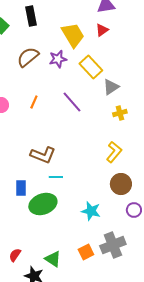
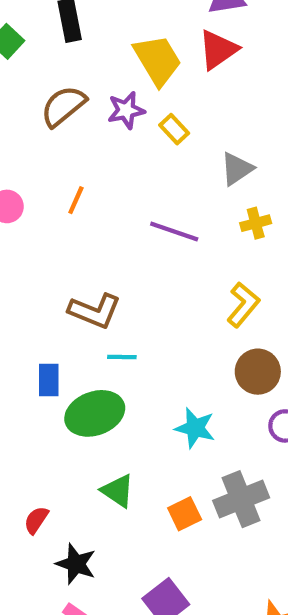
red triangle: (102, 30) -> (218, 50), size x1.5
yellow rectangle: (91, 67) -> (174, 129), moved, size x0.6
purple line: (72, 102) -> (174, 232), moved, turned -30
green triangle: (53, 259) -> (118, 491), moved

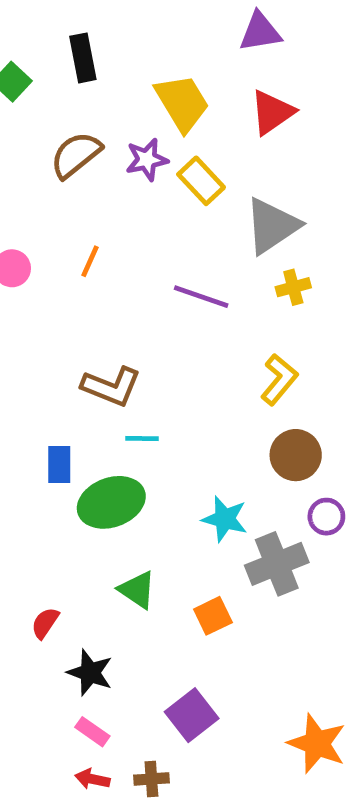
red triangle: (218, 50) -> (272, 112), moved
yellow rectangle: (174, 129) -> (201, 181), size x1.4
gray triangle: (237, 169) -> (272, 226), size x1.5
gray cross: (241, 499) -> (277, 564), moved

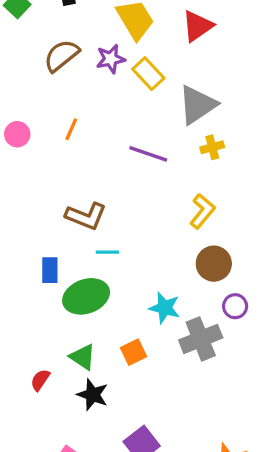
green triangle: (137, 590) -> (83, 357), moved
orange square: (213, 616) -> (134, 352), moved
black star: (90, 673) -> (93, 395), moved

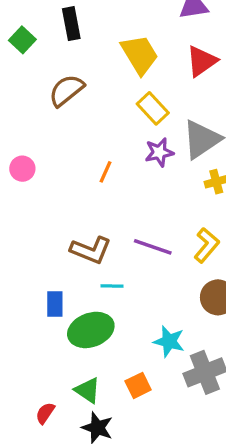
purple star: (111, 59) -> (159, 152), moved
orange line: (71, 129) -> (105, 172), moved
purple line: (148, 154) -> (153, 247), moved

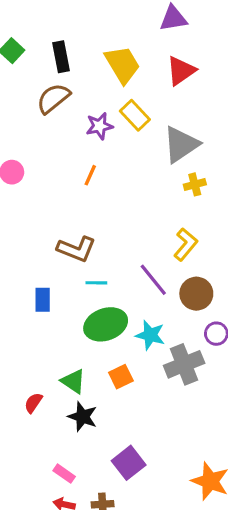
black rectangle: (71, 24) -> (61, 57), moved
purple star: (159, 152) -> (99, 126), moved
purple line: (153, 247) -> (153, 280), moved, turned 32
green ellipse: (91, 330) -> (106, 324), moved

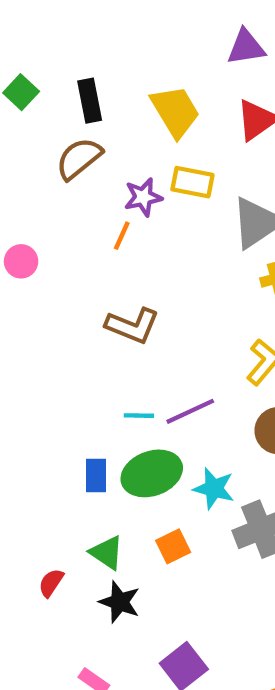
yellow rectangle: (135, 115) -> (192, 182), turned -36
orange line: (90, 175) -> (122, 236), moved
brown L-shape: (76, 249) -> (132, 326), moved
purple line: (153, 280) -> (190, 411), moved, turned -76
blue rectangle: (43, 300) -> (96, 476), moved

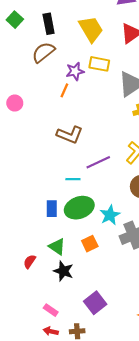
purple line: (190, 411) -> (98, 162), moved
cyan star: (214, 488) -> (110, 215), turned 30

